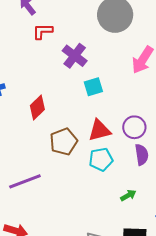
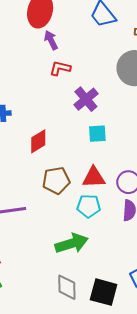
green arrow: (128, 195) -> (72, 243), moved, size x2.0

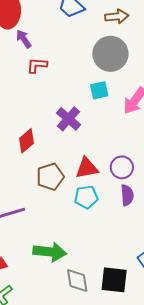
purple cross: (86, 99) -> (68, 119), moved
cyan square: (97, 134) -> (99, 90), moved
green arrow: (72, 243) -> (50, 252), moved, turned 32

